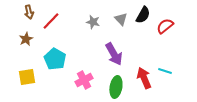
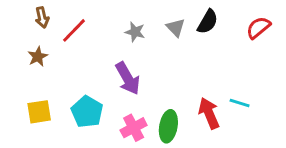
red semicircle: (165, 26) -> (258, 28), moved
purple arrow: (114, 54) -> (128, 78), moved
cyan pentagon: (55, 59) -> (87, 112), moved
pink cross: (84, 80) -> (134, 128), moved

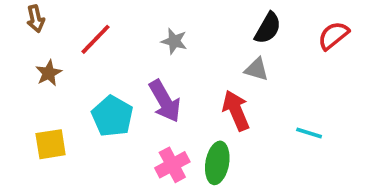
brown arrow: (42, 17) -> (36, 19), moved
gray triangle: (176, 28) -> (257, 69), moved, turned -30
cyan pentagon: (87, 112) -> (112, 116), moved
red arrow: (209, 113) -> (236, 110), moved

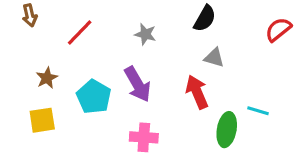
black semicircle: (268, 28) -> (205, 19), moved
brown star: (49, 73) -> (47, 78), moved
green ellipse: (217, 163) -> (227, 130), moved
pink cross: (172, 165) -> (144, 137), turned 32

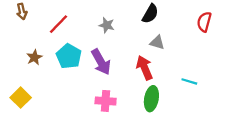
red semicircle: (278, 29) -> (204, 22), turned -36
cyan pentagon: (94, 97) -> (69, 56), moved
yellow square: (42, 120) -> (21, 98), moved, turned -36
green ellipse: (227, 130) -> (151, 99), moved

